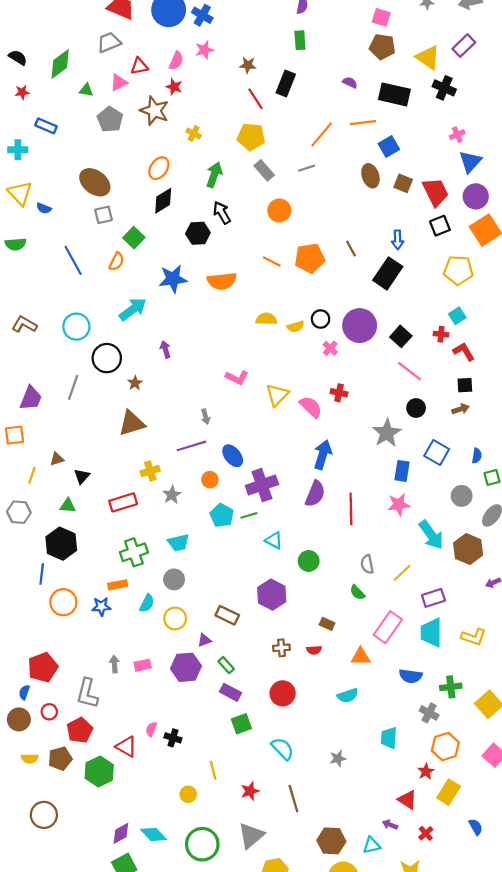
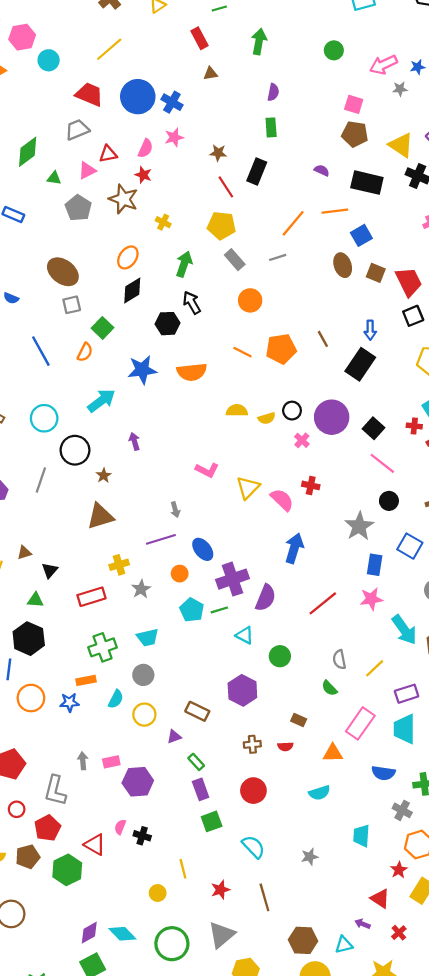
purple semicircle: (315, 494) -> (266, 598), moved
red line: (351, 509) -> (323, 603), turned 52
purple hexagon: (186, 667) -> (138, 782), moved
purple rectangle: (230, 692) -> (201, 789), turned 42

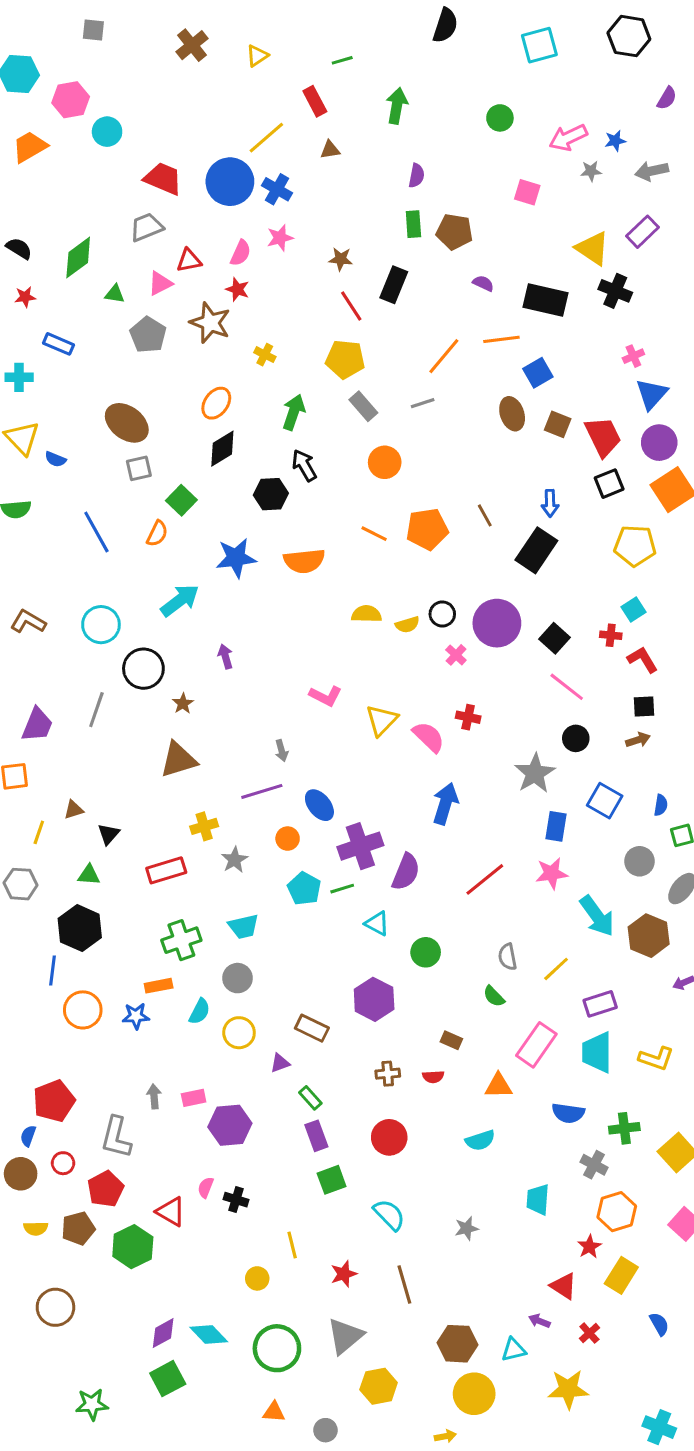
yellow line: (109, 49) -> (266, 138), moved
brown pentagon: (355, 134) -> (454, 232), moved

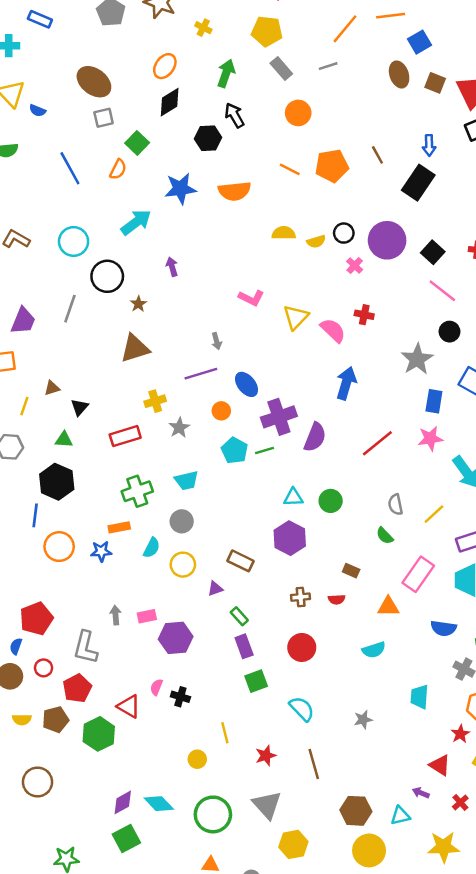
cyan triangle: (377, 923) -> (293, 497), moved, turned -30
gray triangle: (345, 1336) -> (267, 805), turned -32

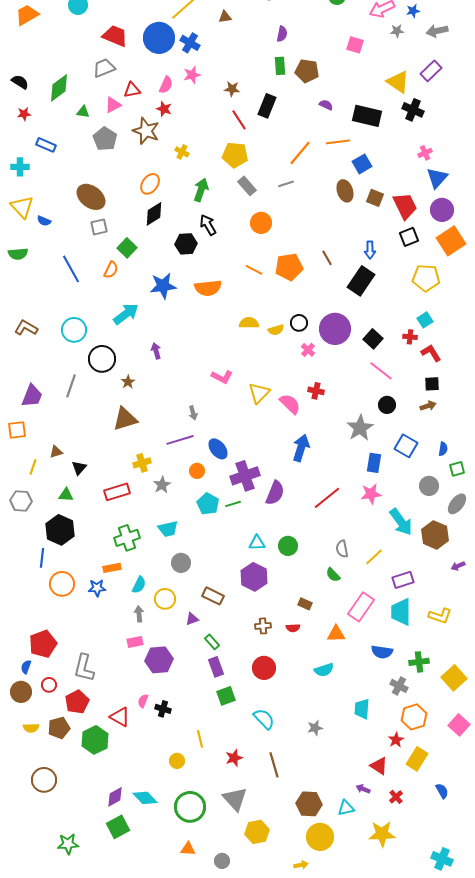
gray circle: (182, 521) -> (181, 563), moved
gray arrow: (116, 615) -> (139, 614), moved

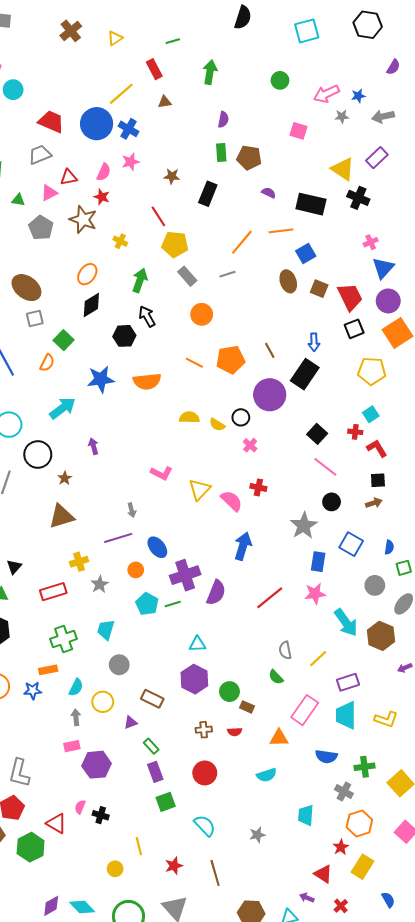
red line: (239, 120) -> (158, 216), moved
purple circle: (335, 329) -> (270, 395), moved
yellow semicircle: (276, 330) -> (217, 425), turned 49
cyan trapezoid: (168, 529) -> (106, 630), turned 120
green circle: (288, 546) -> (229, 692), moved

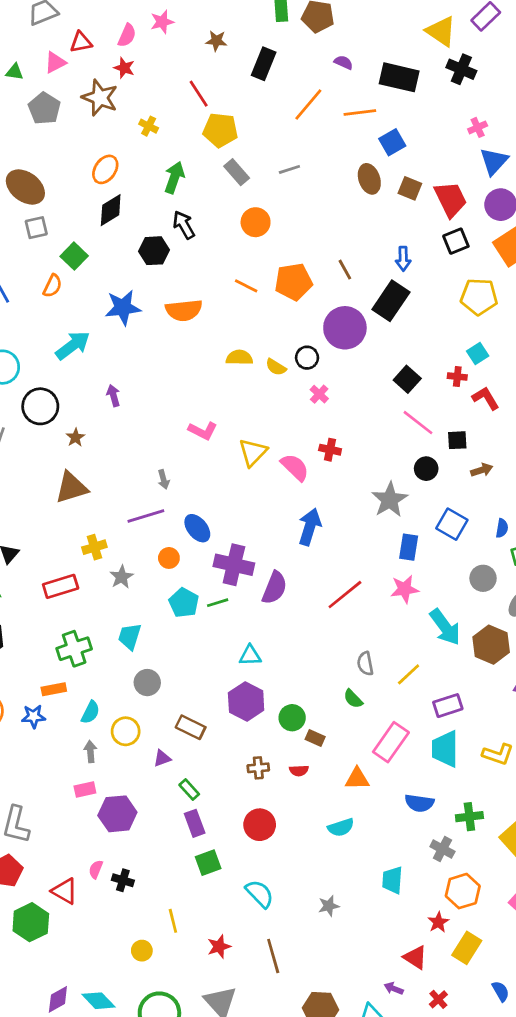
orange line: (242, 242) -> (308, 104), moved
black square: (378, 480) -> (457, 440), moved
purple cross: (185, 575) -> (234, 565), turned 32

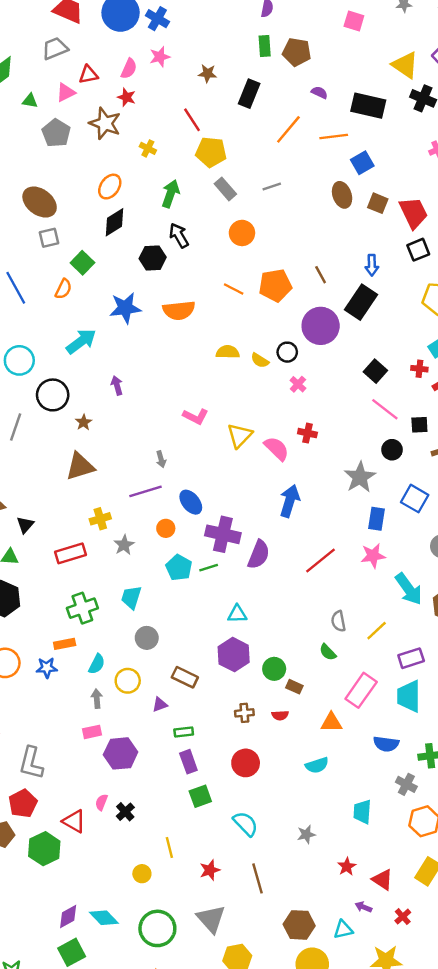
green rectangle: (189, 789) -> (184, 732), turned -54
black cross: (123, 880) -> (125, 812), turned 30
red star: (438, 922) -> (347, 867), moved

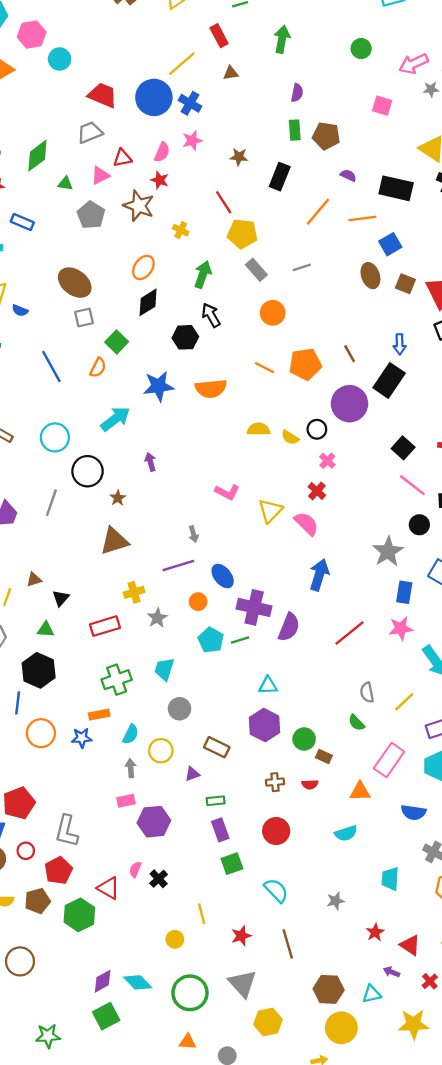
red cross: (307, 433) -> (317, 491), moved, turned 30

